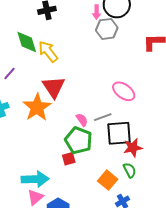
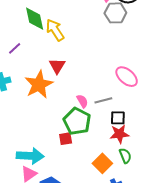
red triangle: (54, 87) -> (57, 66), size x0.7
black square: (119, 133) -> (118, 118), size x0.6
red star: (133, 148) -> (119, 134), moved

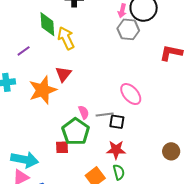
black square: (118, 118) -> (117, 122), moved

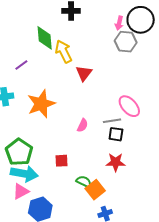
red triangle: (63, 74) -> (84, 73), moved
pink semicircle: (84, 112) -> (83, 125), turned 48
gray line: (105, 114) -> (112, 121), moved
green pentagon: (76, 132) -> (19, 152), moved
green semicircle: (119, 172) -> (84, 182), moved, turned -49

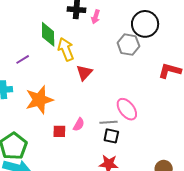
pink arrow: (119, 23) -> (96, 17), moved
red square: (61, 161) -> (59, 131), moved

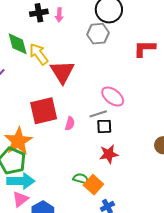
red triangle: (84, 73) -> (62, 72), size x1.5
orange star: (39, 100) -> (18, 141), moved
red square: (59, 131) -> (44, 111), moved, size x2.0

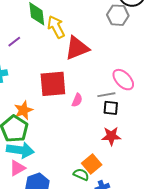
red triangle: (62, 72) -> (77, 48), turned 32
orange star: (18, 141) -> (23, 110), size x0.7
green semicircle: (81, 179) -> (81, 174), moved

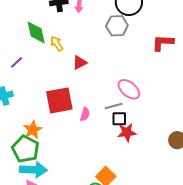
yellow arrow: (56, 27) -> (57, 44), size x0.7
red triangle: (77, 48) -> (80, 62), size x0.6
red star: (111, 136) -> (127, 132), moved

